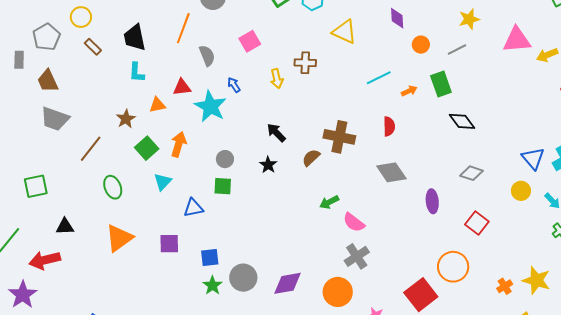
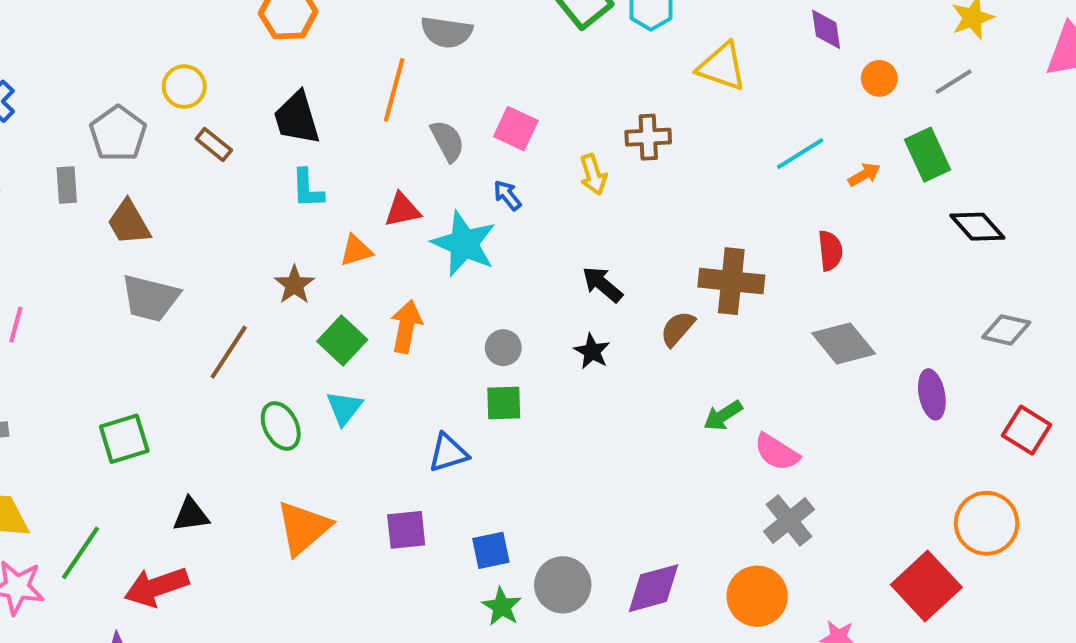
pink square: (250, 41) -> (516, 129), moved, turned -30
cyan triangle: (163, 182) -> (344, 408), moved

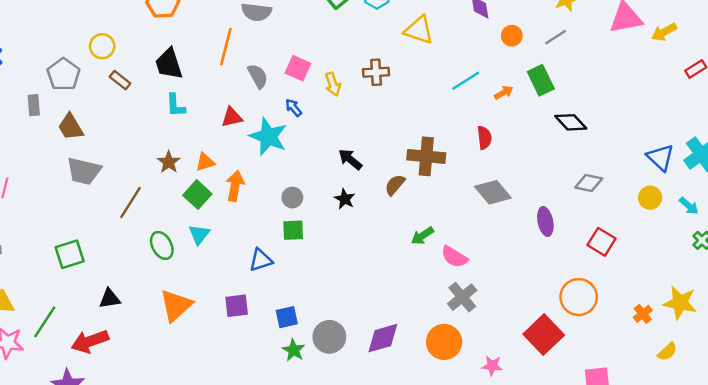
yellow arrow: (593, 175) -> (333, 84), moved
orange triangle: (356, 251) -> (205, 162), moved

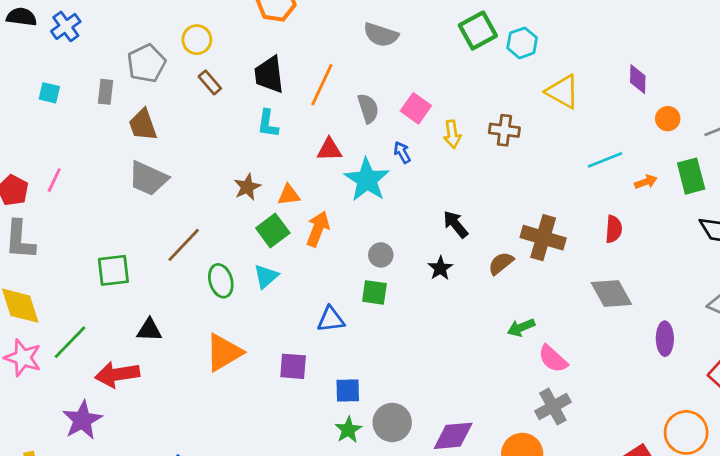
orange line: (226, 46) -> (322, 85), moved
brown line: (131, 202) -> (184, 245), moved

